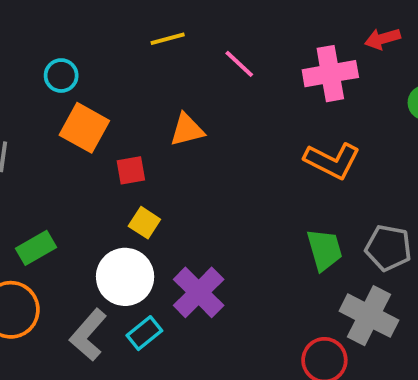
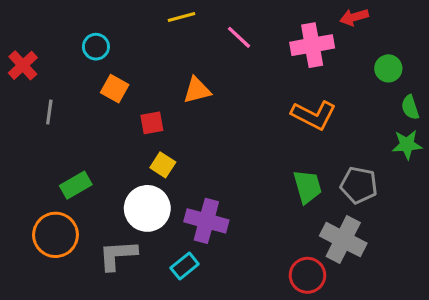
orange square: (84, 128) -> (115, 89), size x0.7
purple cross: (199, 292) -> (206, 221), turned -30
cyan rectangle: (144, 333) -> (185, 266), moved
gray L-shape: (88, 335) -> (118, 255), turned 45

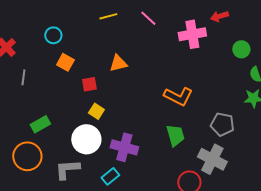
pink line: (239, 37) -> (148, 18), moved
orange L-shape: (314, 115) -> (178, 96), moved
green trapezoid: (307, 187) -> (175, 135), moved

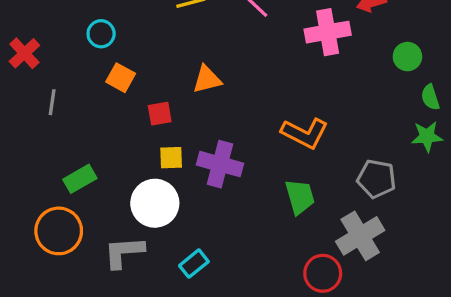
yellow square: (96, 111) -> (171, 158), turned -35
purple cross: (124, 147) -> (220, 164), moved
gray cross: (212, 159) -> (360, 236), turned 32

